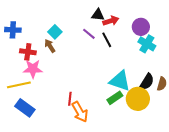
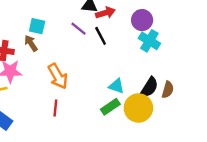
cyan square: (55, 32) -> (37, 26), turned -32
cyan triangle: (120, 81) -> (116, 86), size x0.6
orange arrow: (80, 112) -> (58, 76), moved

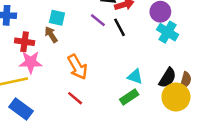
red line: (55, 108) -> (75, 98), turned -56
yellow circle: (138, 108) -> (176, 97), moved

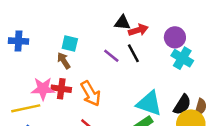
purple line: (98, 20) -> (111, 56), moved
red cross: (25, 42) -> (61, 89), moved
cyan triangle: (135, 77) -> (149, 103), size x1.6

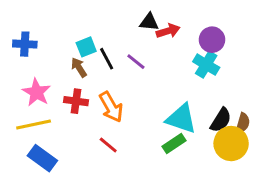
cyan square: (70, 43) -> (86, 47), turned -35
black line: (133, 53) -> (107, 59), moved
cyan cross: (182, 58) -> (206, 65), moved
pink star: (43, 89) -> (36, 92), moved, turned 30

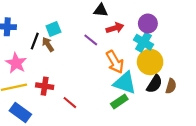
red arrow: (168, 31) -> (115, 28), moved
black line: (107, 59) -> (35, 41), moved, turned 49
red cross: (76, 101) -> (45, 86), moved
orange arrow: (111, 107) -> (115, 62), moved
yellow circle: (231, 144) -> (150, 62), moved

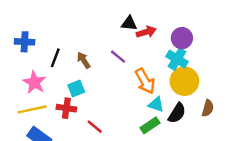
red arrow: (115, 28) -> (146, 32), moved
cyan square: (53, 29) -> (76, 89), moved
brown arrow: (48, 44) -> (84, 60), moved
cyan triangle: (125, 83) -> (156, 104), size x0.6
black semicircle: (154, 84) -> (177, 113), moved

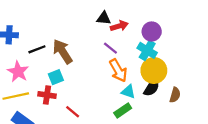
purple line: (118, 57) -> (110, 48), moved
black line: (55, 58) -> (37, 49), turned 48
brown arrow: (84, 60) -> (63, 52), size x1.6
black semicircle: (177, 113) -> (152, 87), moved

